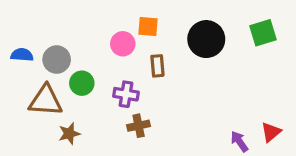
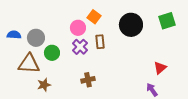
orange square: (148, 26) -> (94, 17), turned 32
purple cross: (126, 94) -> (80, 47), moved, turned 35
red triangle: (271, 132) -> (160, 68), moved

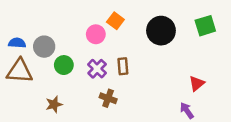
brown rectangle: (100, 42) -> (123, 66), moved
purple cross: (80, 47) -> (97, 69), moved
brown triangle: (29, 64) -> (20, 71), moved
brown cross: (88, 80) -> (108, 98), turned 32

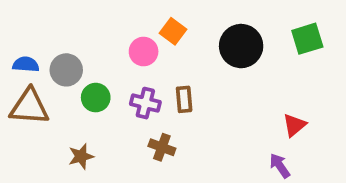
purple cross: (97, 69) -> (145, 103), turned -30

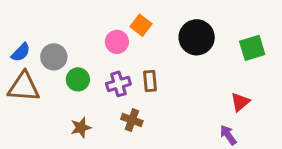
green square: (307, 39) -> (252, 48), moved
blue semicircle: (26, 64) -> (21, 52), turned 130
purple cross: (145, 103) -> (118, 84), turned -30
brown star: (81, 156) -> (81, 128), moved

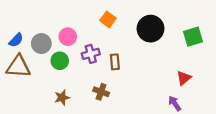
pink circle: (117, 42) -> (68, 37), moved
purple cross: (118, 84) -> (91, 54), moved

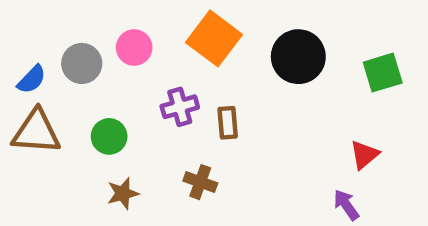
orange square: (108, 19) -> (214, 38), size x1.6
pink circle: (68, 37) -> (134, 48), moved
gray circle: (41, 44) -> (82, 63), moved
green circle: (60, 61) -> (109, 136), moved

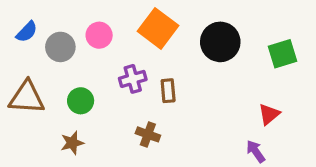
blue semicircle: (32, 79) -> (27, 32), moved
brown star: (123, 193) -> (72, 143), moved

